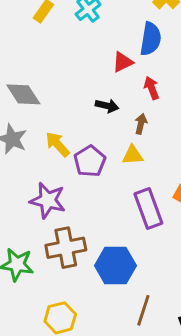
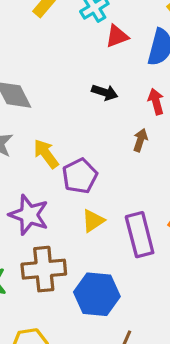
red triangle: (123, 62) -> (117, 36), moved
black arrow: (107, 106) -> (105, 92), moved
yellow triangle: (133, 155) -> (93, 221), moved, turned -35

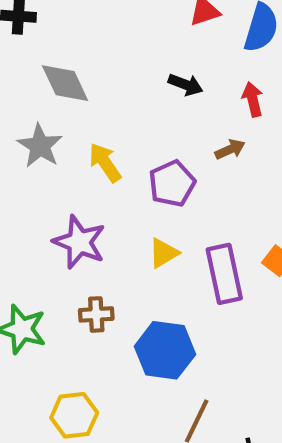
brown arrow: (140, 140) -> (230, 149), turned 45
purple pentagon: (80, 176) -> (172, 184), moved
brown cross: (44, 269) -> (96, 314), size x0.6

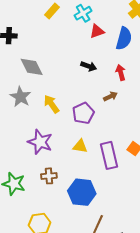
yellow triangle: (164, 253) -> (80, 146), turned 42

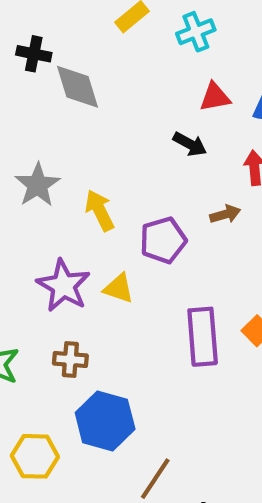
red triangle: (97, 31) -> (215, 97), moved
gray diamond: (32, 67) -> (77, 87), moved
yellow triangle: (80, 146) -> (119, 288), moved
blue hexagon: (82, 192) -> (105, 421), moved

